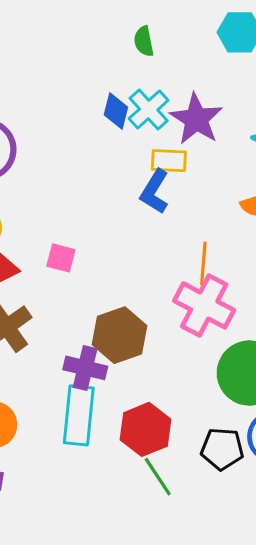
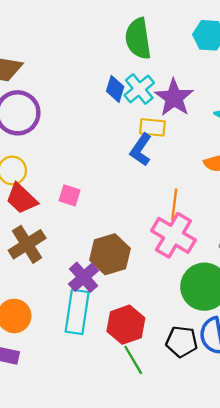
green semicircle: (144, 41) -> (138, 39), size x1.8
purple cross: (85, 368) -> (84, 277), turned 32

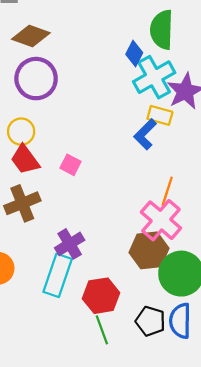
blue diamond: (115, 89) -> (134, 53), moved
cyan cross: (139, 89) -> (154, 77), size x1.4
brown hexagon: (110, 254) -> (149, 250), moved

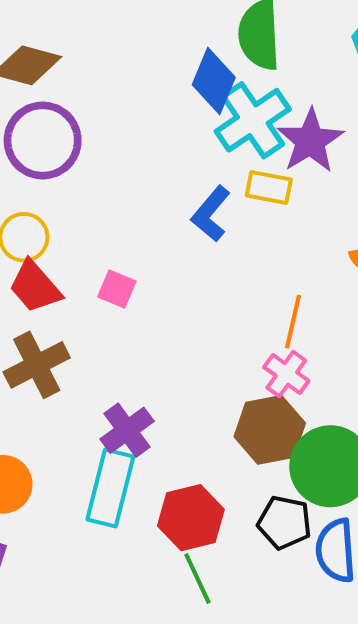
blue diamond: (134, 53) -> (214, 81), size x1.4
blue L-shape: (145, 134) -> (211, 214), moved
pink cross: (161, 220) -> (286, 374), size x0.6
black pentagon: (150, 321) -> (284, 522), moved

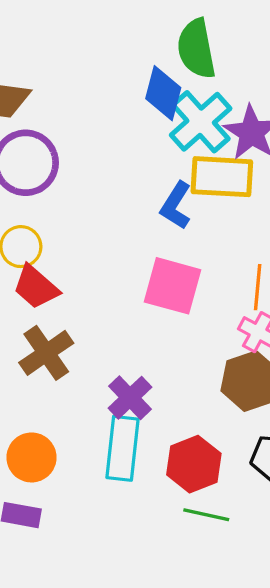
yellow rectangle: (269, 188) -> (222, 177), size x1.6
pink square: (117, 289) -> (172, 286), moved, size x1.8
green line: (197, 578) -> (206, 515), turned -45

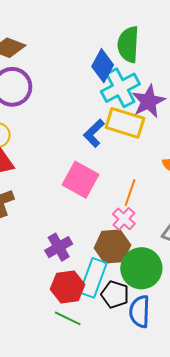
purple cross: (130, 398) -> (59, 247), moved
cyan rectangle: (122, 448) -> (93, 278), moved

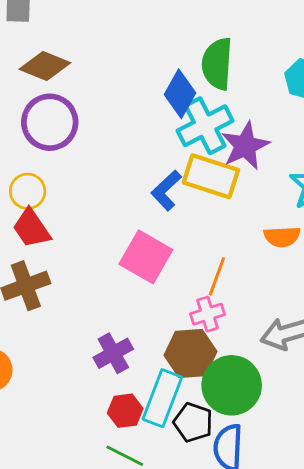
pink cross: (124, 219) -> (207, 314), turned 30
red hexagon: (68, 287) -> (125, 411), size x0.7

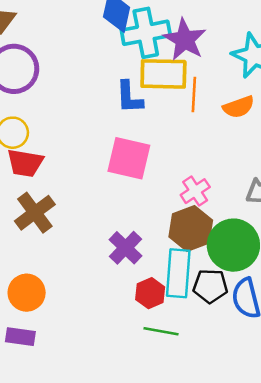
cyan cross: (205, 126) -> (146, 33), turned 33
blue L-shape: (166, 190) -> (129, 97), turned -33
red trapezoid: (31, 228) -> (25, 163), turned -30
orange line: (217, 276) -> (194, 95), moved

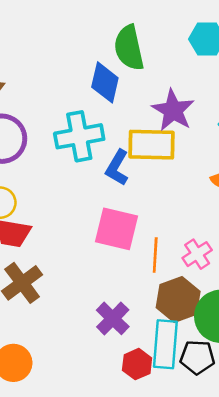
cyan cross: (146, 33) -> (79, 136), moved
orange line: (194, 95) -> (155, 255), moved
blue L-shape: (129, 97) -> (117, 168), turned 33
pink cross: (195, 191) -> (197, 254), moved

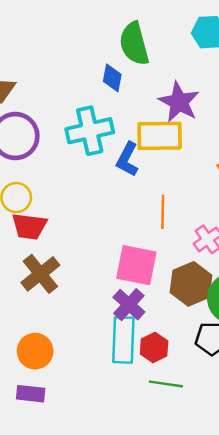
blue diamond: (105, 82) -> (112, 78), size x0.7
pink square: (117, 229) -> (136, 265), moved
orange line: (155, 255) -> (163, 212), moved
cyan rectangle: (165, 344) -> (123, 340), moved

